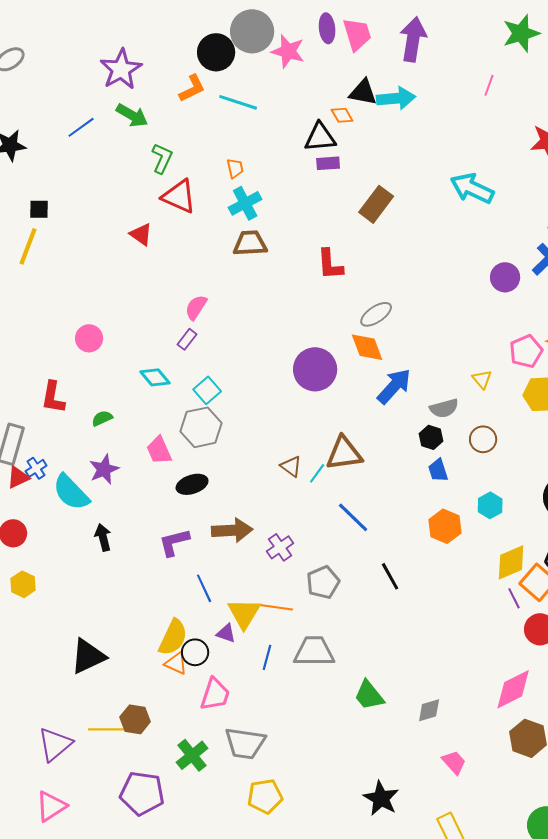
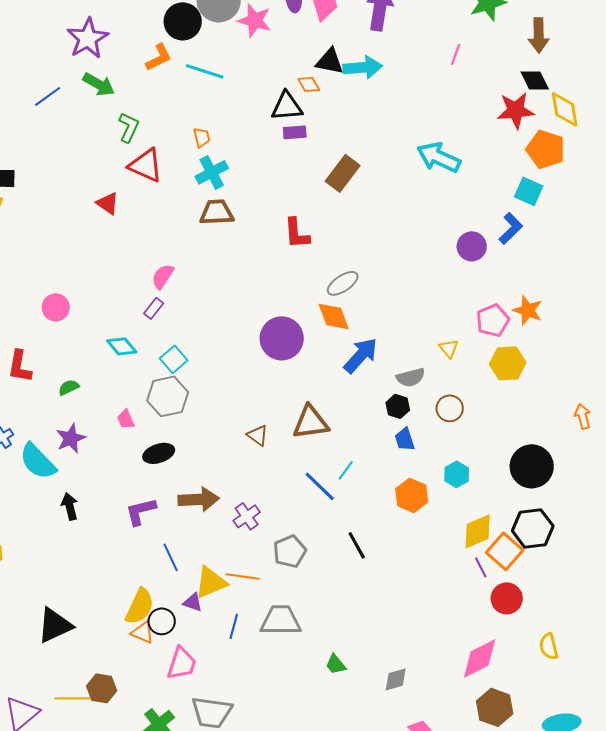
pink trapezoid: (159, 450) -> (126, 419), size x0.7
cyan line: (317, 473) -> (346, 470), moved
yellow triangle: (244, 613) -> (211, 582), turned 36
green trapezoid: (369, 695) -> (336, 664), size x0.7

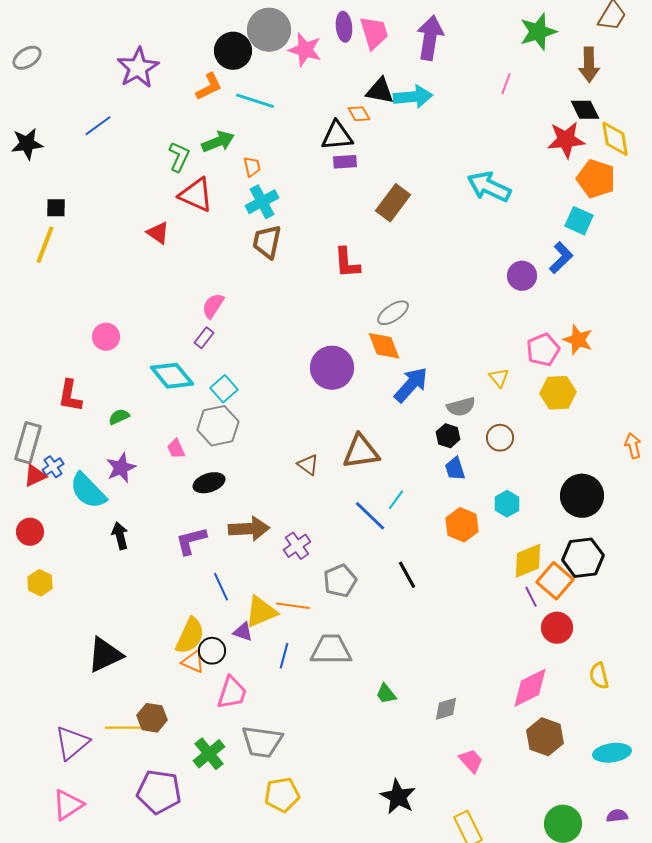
green arrow: (99, 84) -> (218, 142), moved, turned -52
brown trapezoid: (217, 212) -> (267, 242), turned -75
cyan diamond: (122, 346) -> (172, 376), size x1.4

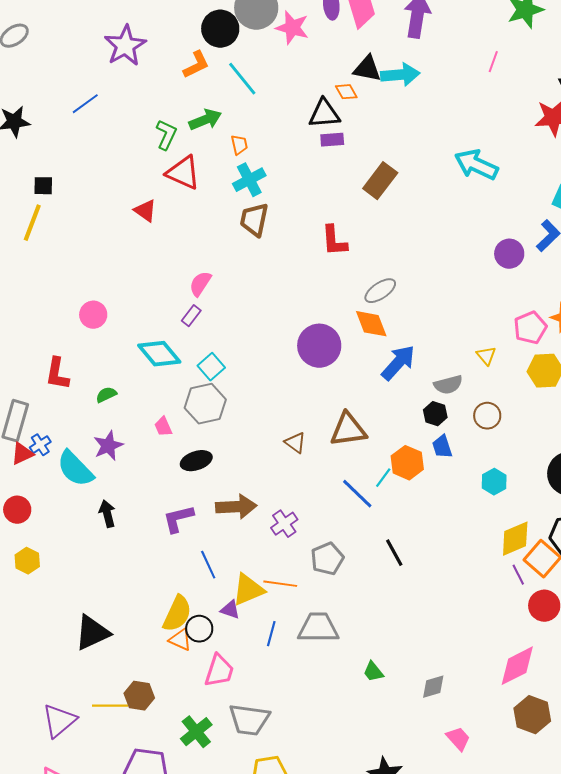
cyan line: (255, 101) -> (242, 79), turned 33
orange hexagon: (462, 525) -> (407, 463), moved

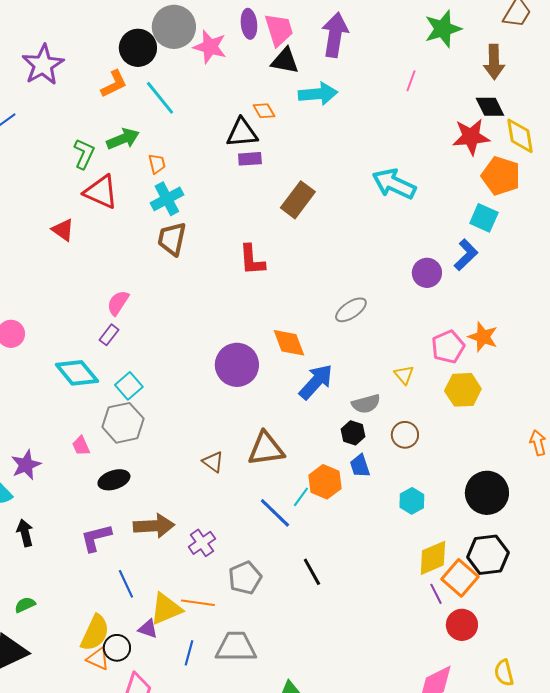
black triangle: (367, 69) -> (285, 61), moved
gray ellipse: (380, 291) -> (351, 310), moved
green semicircle: (106, 395) -> (25, 605), moved

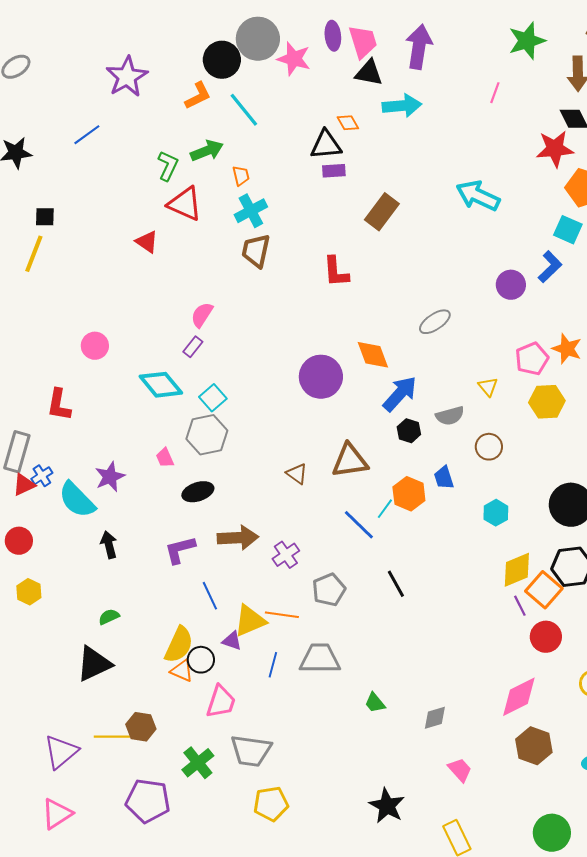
black hexagon: (353, 433) -> (409, 431), moved

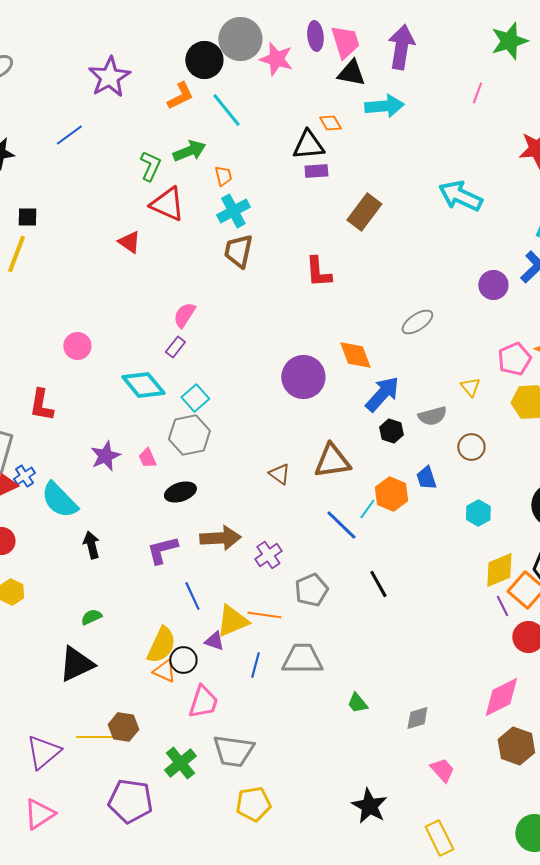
purple star: (110, 477) -> (105, 456), moved

